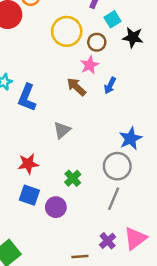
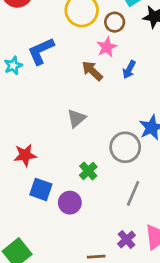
blue L-shape: (27, 98) -> (41, 51), moved, turned 44
red star: (28, 164) -> (25, 155), moved
gray circle: (117, 166) -> (125, 147), moved

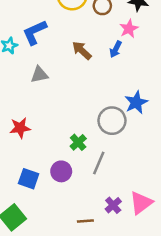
pink star: (107, 47) -> (129, 29), moved
gray triangle: (76, 118) -> (39, 75), moved, turned 30
blue square: (41, 189) -> (29, 179), moved
gray line: (133, 193) -> (99, 163), moved

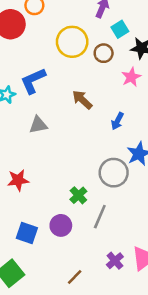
blue arrow: (116, 49) -> (117, 121), moved
brown line: (85, 221) -> (75, 277), moved, turned -42

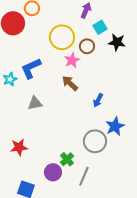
pink star: (131, 77) -> (72, 60), moved
purple circle: (61, 225) -> (53, 172), moved

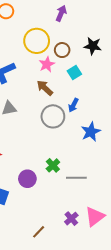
cyan square: (100, 27) -> (74, 73), moved
gray circle: (95, 141) -> (53, 116), moved
green cross: (67, 159) -> (53, 165), moved
gray line: (84, 176) -> (76, 178), moved, turned 66

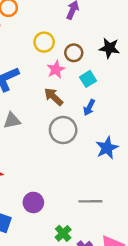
yellow circle: (37, 41) -> (44, 42), size x0.7
blue arrow: (73, 105) -> (89, 107), moved
green cross: (53, 165) -> (63, 233), moved

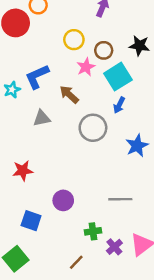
cyan square: (88, 79) -> (118, 77), size x1.6
brown arrow: (54, 97) -> (69, 94), moved
green cross: (63, 233) -> (93, 231), turned 35

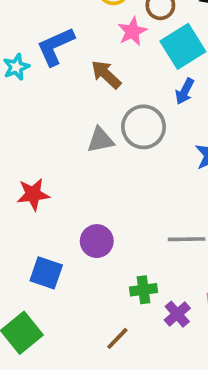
gray triangle: (42, 118) -> (100, 140), moved

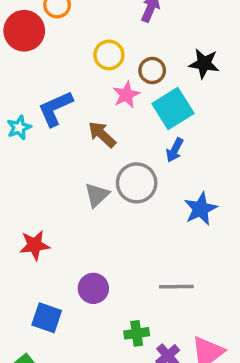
gray triangle: (100, 140) -> (97, 195), turned -32

